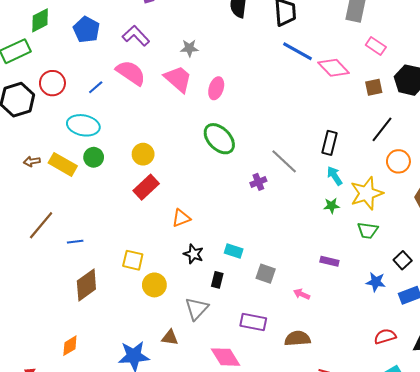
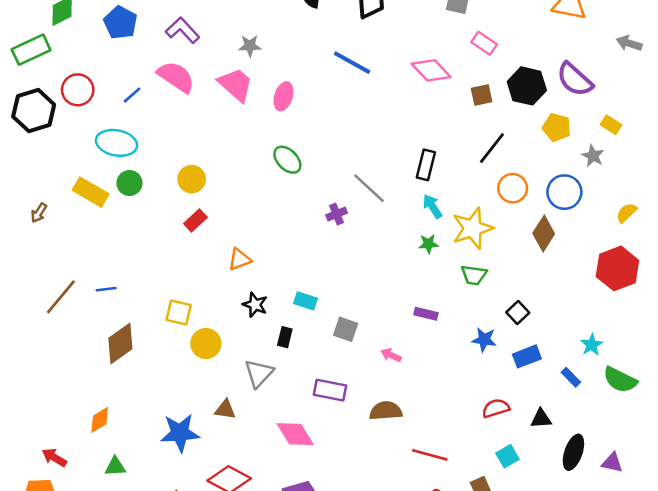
blue line: (298, 51) -> (352, 63), moved
green ellipse: (219, 139) -> (287, 160), size x0.7
brown arrow: (32, 161) -> (39, 213), moved, turned -49
red rectangle: (146, 187) -> (195, 221), size x0.7
brown line: (41, 225) -> (61, 297), moved

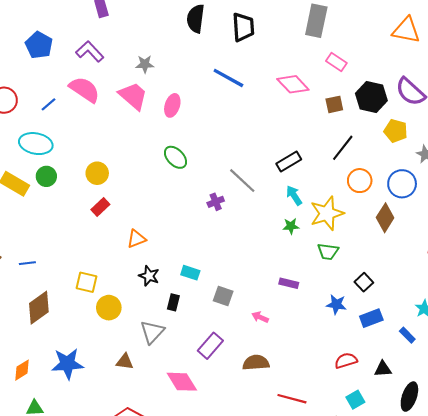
black rectangle: (426, 165) -> (289, 162), turned 45
purple rectangle: (330, 390) -> (210, 346), turned -60
blue star: (180, 433) -> (68, 364), moved

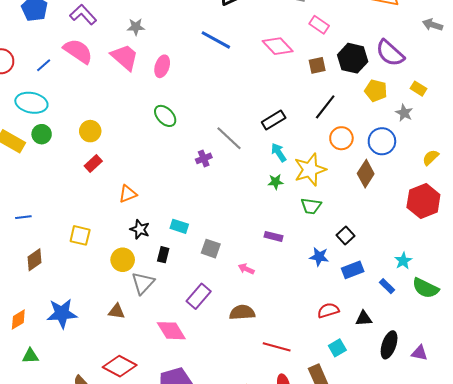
brown diamond: (39, 308) -> (35, 260), size x0.7
yellow circle: (109, 308) -> (123, 260), moved

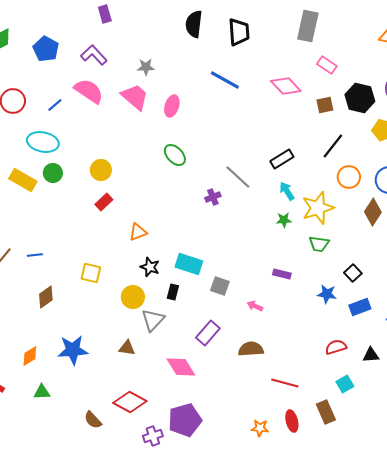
cyan rectangle: (179, 226) -> (189, 264), size x1.5

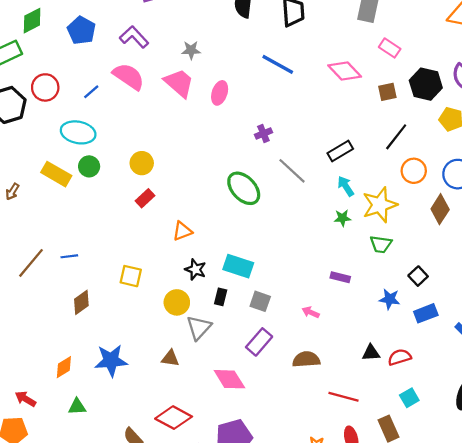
green ellipse: (175, 155) -> (244, 188), moved, size x1.4
purple cross: (213, 197) -> (263, 133), moved
gray square: (220, 286) -> (260, 301), moved
black triangle: (371, 355) -> (371, 353), moved

